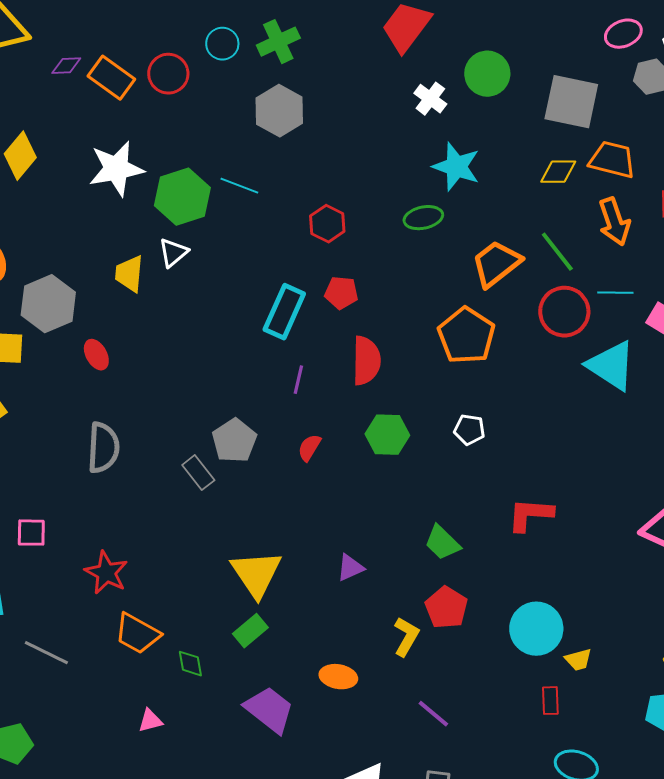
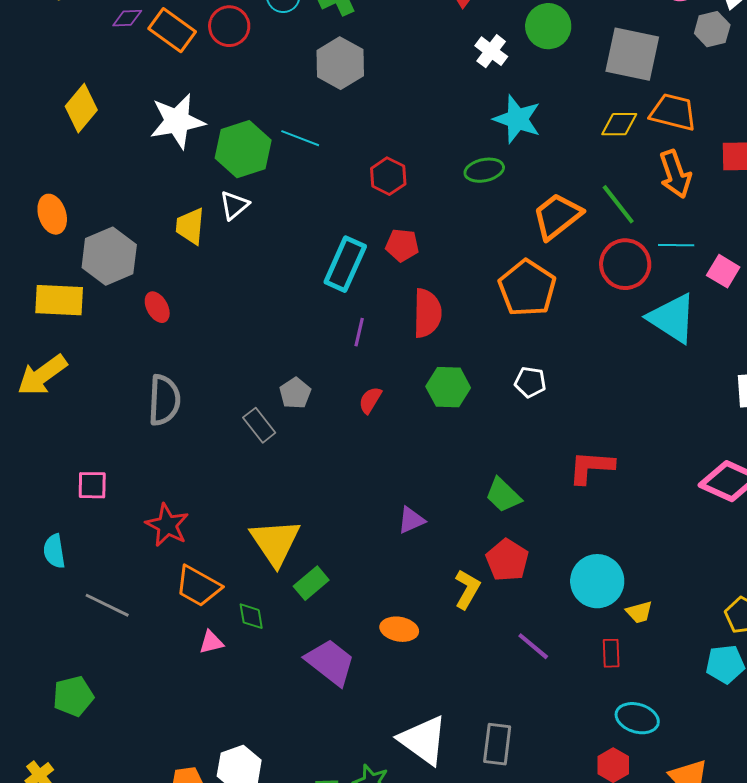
gray pentagon: (234, 441) -> (295, 393), size x0.7
yellow triangle: (256, 574) -> (275, 542), moved
purple line: (433, 714) -> (533, 646), moved
pink triangle: (150, 721) -> (211, 642), moved

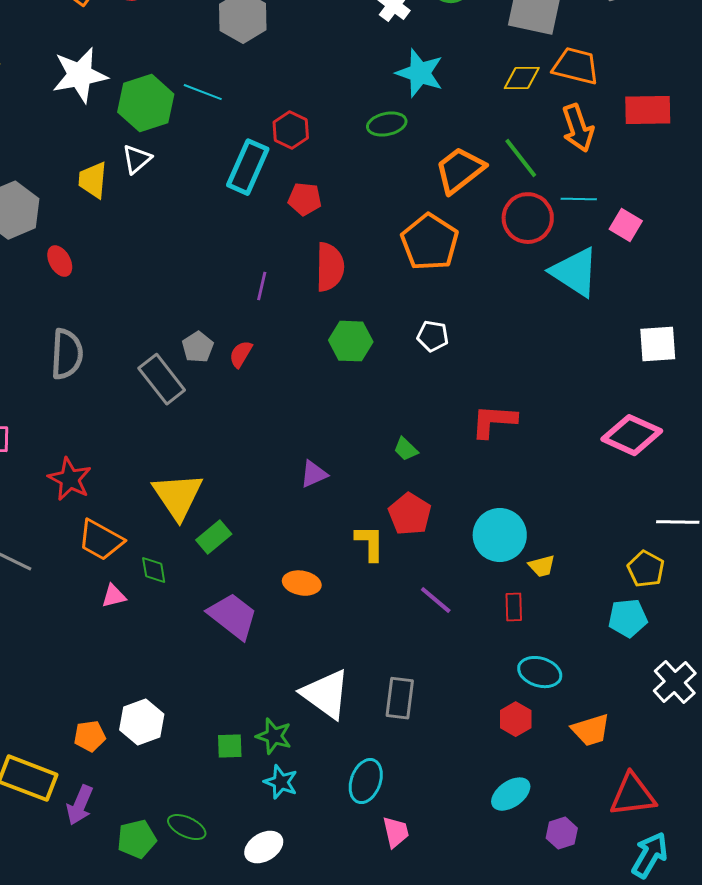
cyan rectangle: (345, 264) -> (248, 167), moved
red semicircle: (370, 400) -> (241, 354), moved
gray rectangle: (259, 425) -> (162, 379), size x1.4
green trapezoid: (503, 495) -> (406, 449), size x0.7
yellow L-shape: (467, 589) -> (370, 543), turned -30

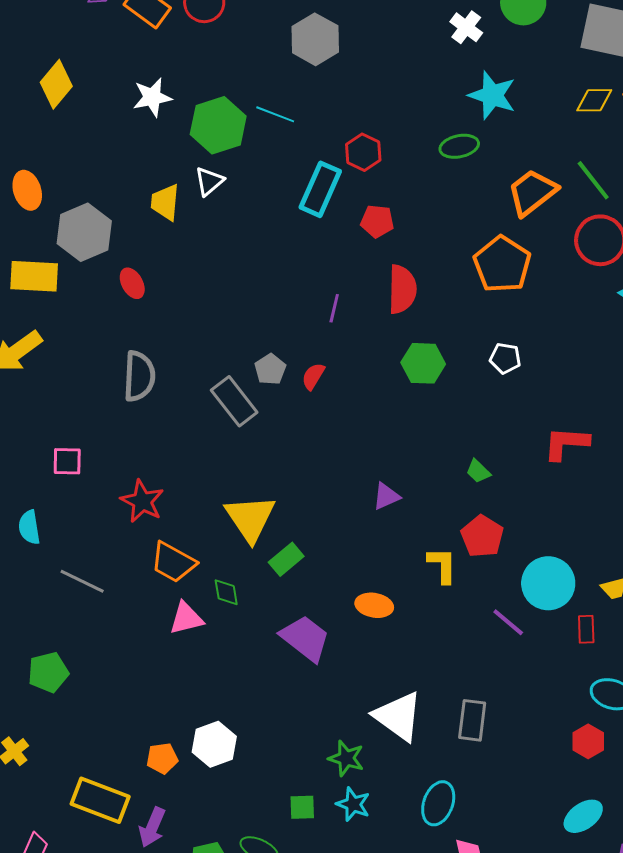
white star: (80, 75) -> (152, 97), size x0.7
cyan circle: (500, 535) -> (548, 583), moved
pink triangle: (114, 596) -> (186, 618), size x1.4
green square: (230, 746) -> (302, 807), moved

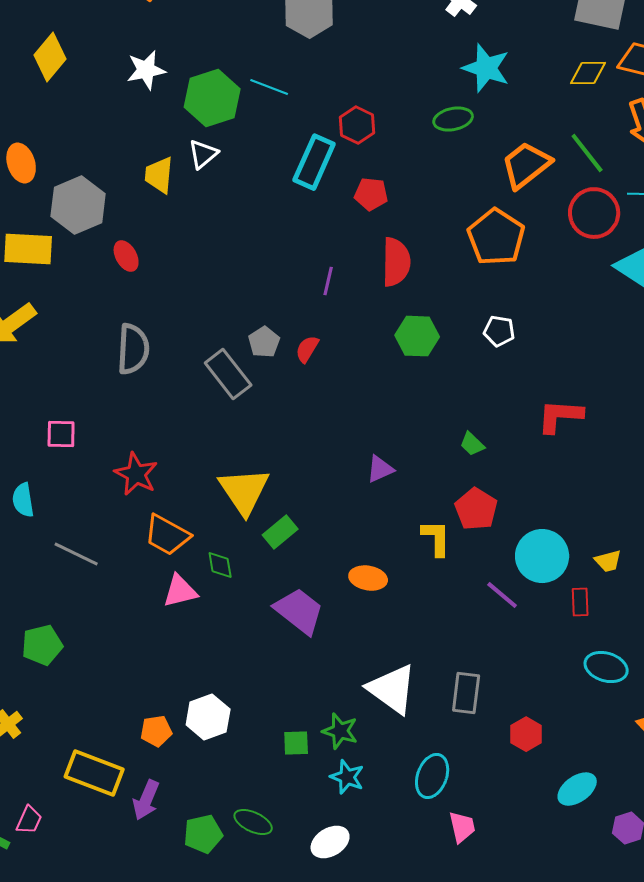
red hexagon: (588, 741) -> (526, 734), moved
green square: (302, 807) -> (296, 743), moved

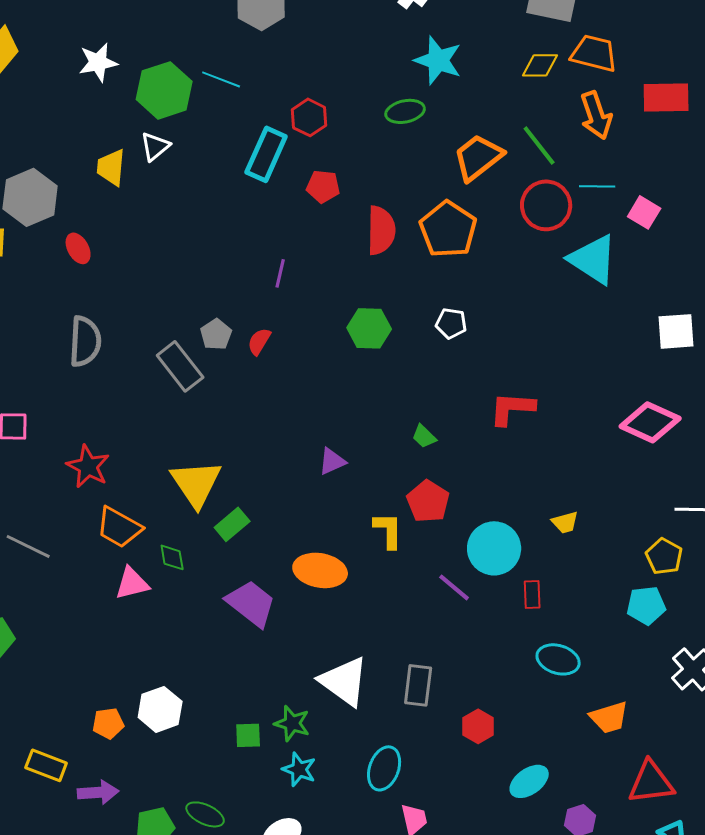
red semicircle: (396, 262) -> (381, 230), moved
yellow trapezoid: (608, 561) -> (565, 522), moved
orange ellipse: (368, 578) -> (320, 570), size x1.4
yellow rectangle: (94, 773) -> (46, 765), size x0.7
purple arrow: (146, 800) -> (98, 792), turned -117

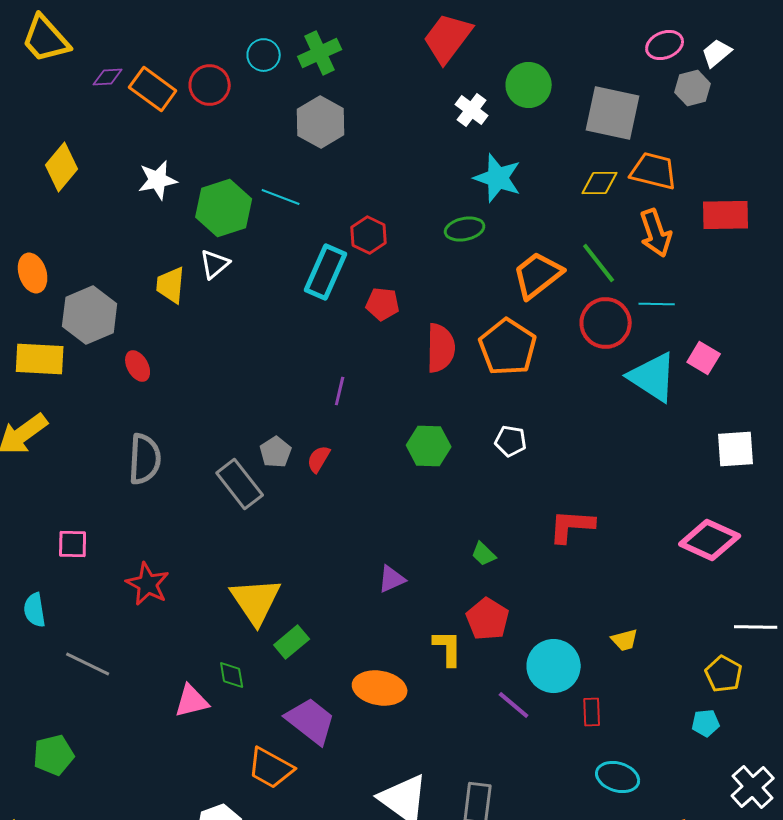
pink square: (644, 212) -> (704, 358), moved
orange trapezoid: (119, 527) -> (271, 768), moved
cyan pentagon: (646, 605) -> (706, 723), size x0.7

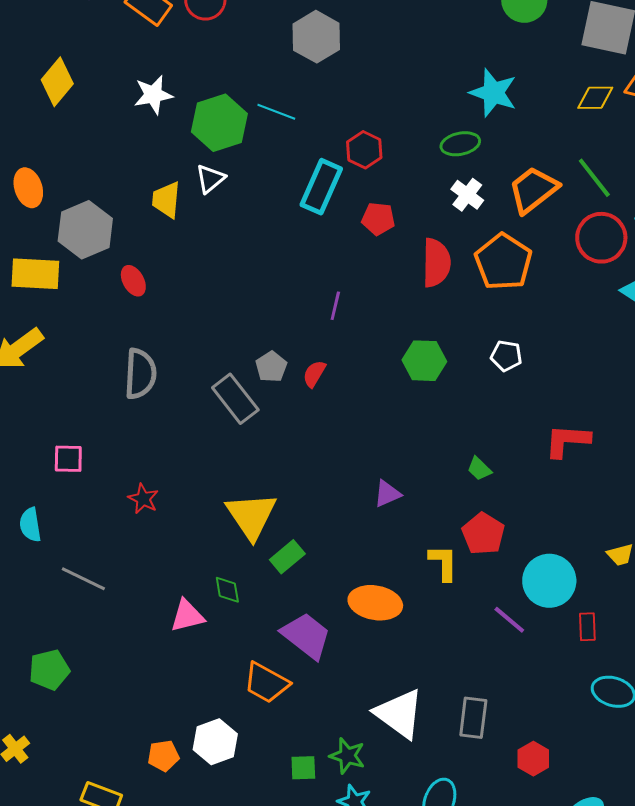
white cross: (472, 110) -> (467, 195), moved
red star: (148, 584) -> (143, 499), size x0.7

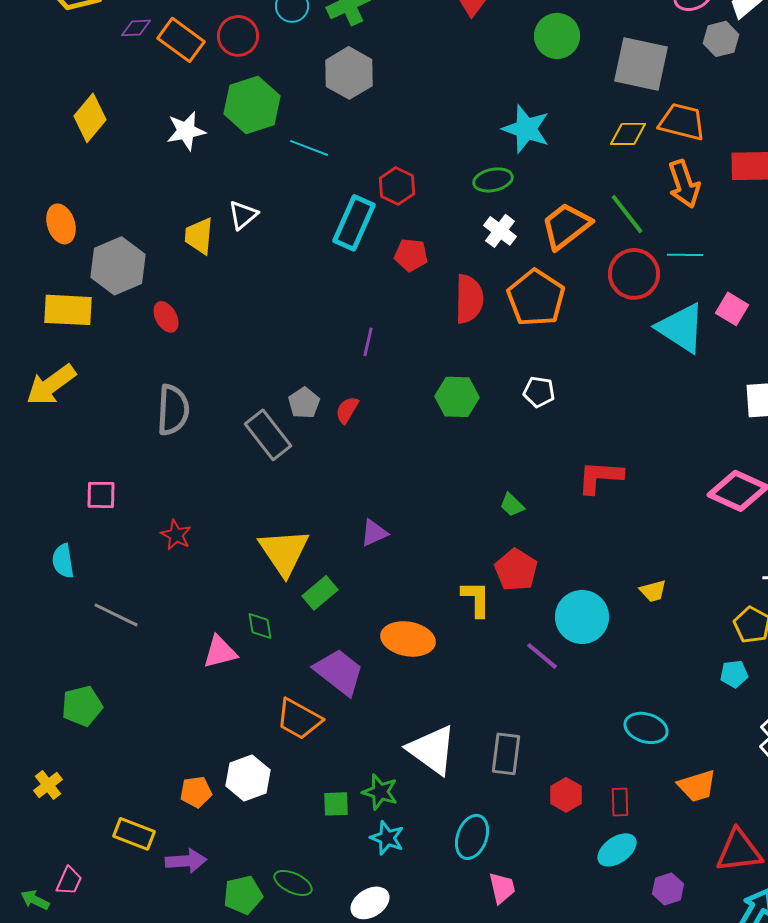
green hexagon: (219, 123) -> (252, 105), moved
purple triangle: (387, 494) -> (374, 533), moved
red rectangle: (587, 627) -> (620, 802), moved

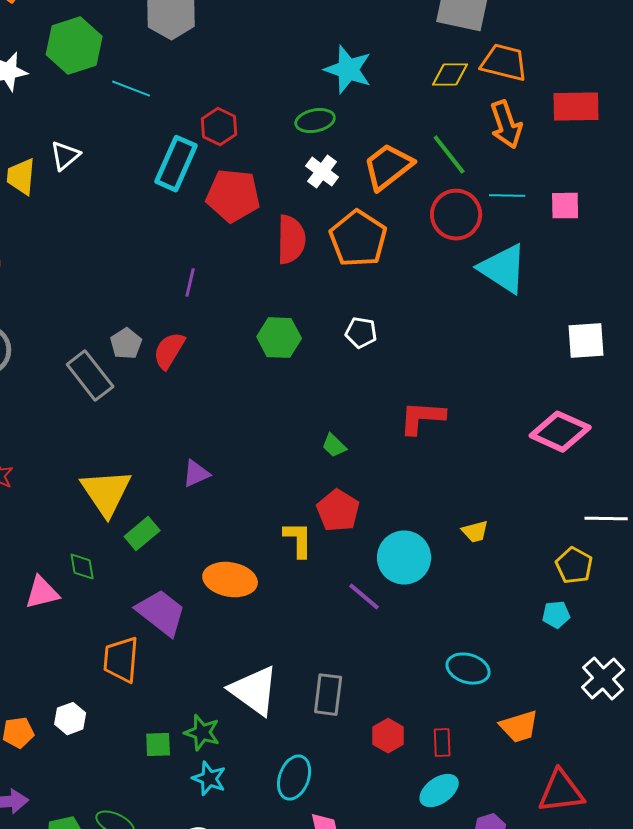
red pentagon: (411, 255) -> (233, 196), size x1.6
pink square: (732, 309) -> (565, 206), moved, turned -32
red semicircle: (347, 410) -> (169, 351), size x1.4
orange trapezoid: (299, 719) -> (121, 660), turned 66
white hexagon: (248, 778) -> (70, 719), size x0.7

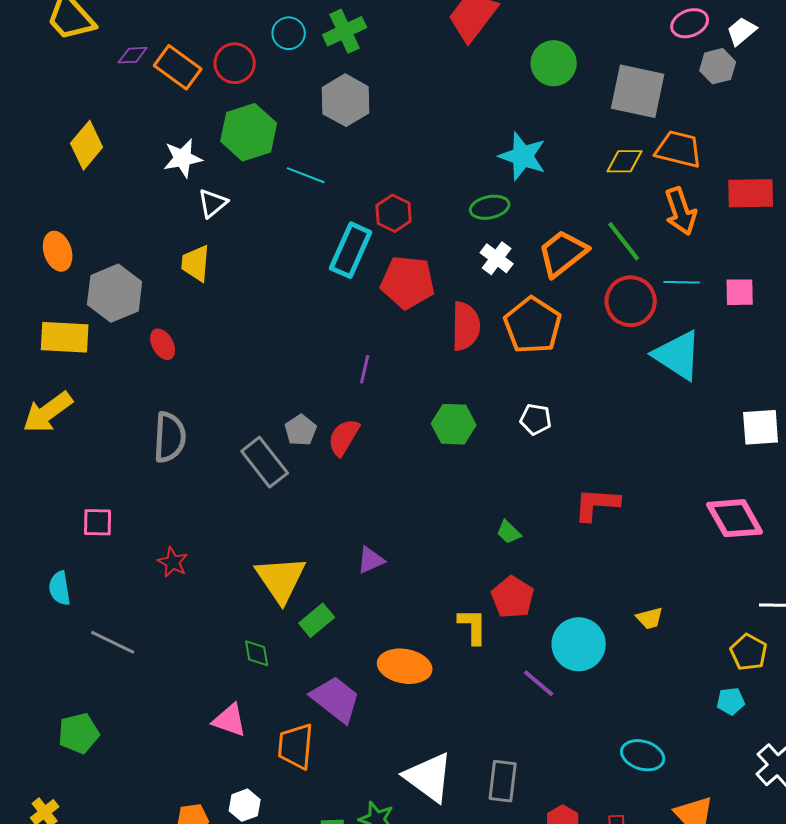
white triangle: (65, 156) -> (213, 203), moved
pink diamond: (560, 432) -> (735, 518), turned 36
pink triangle: (42, 593) -> (230, 720), moved, turned 33

